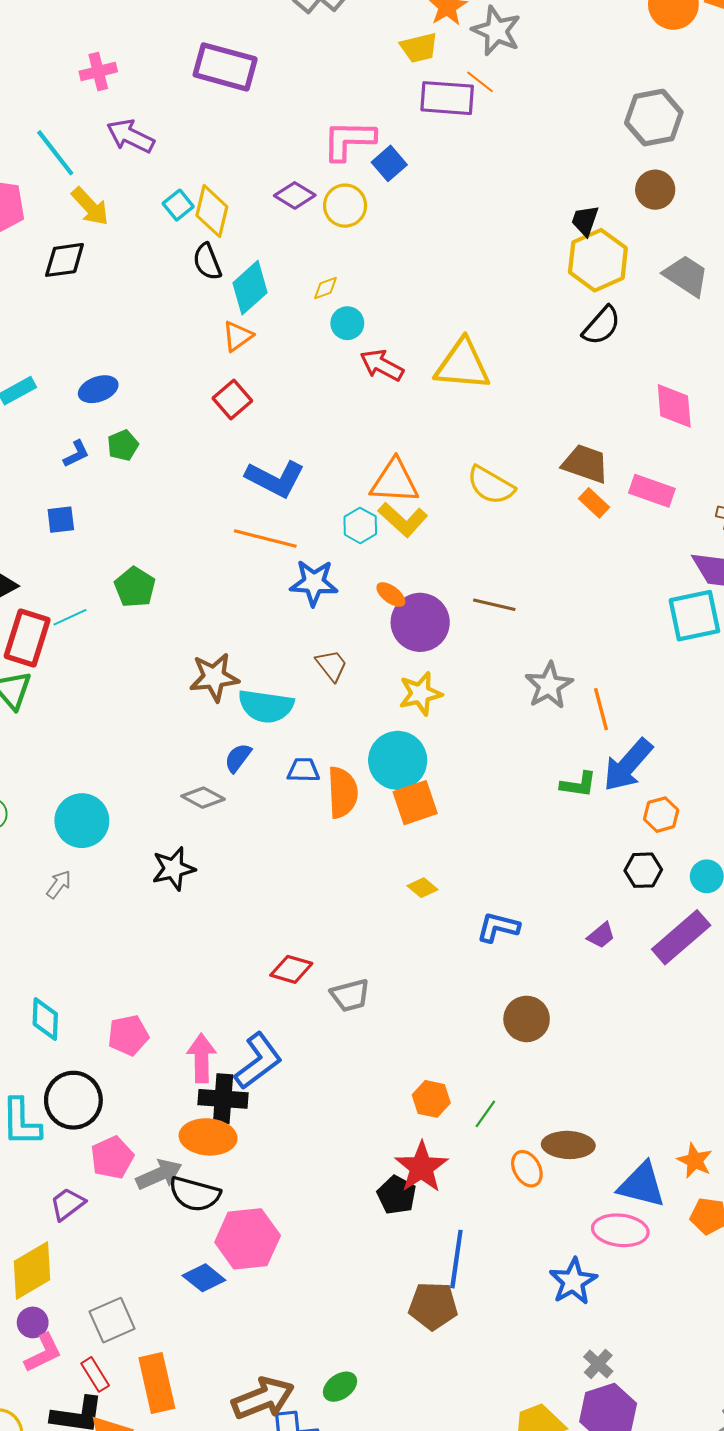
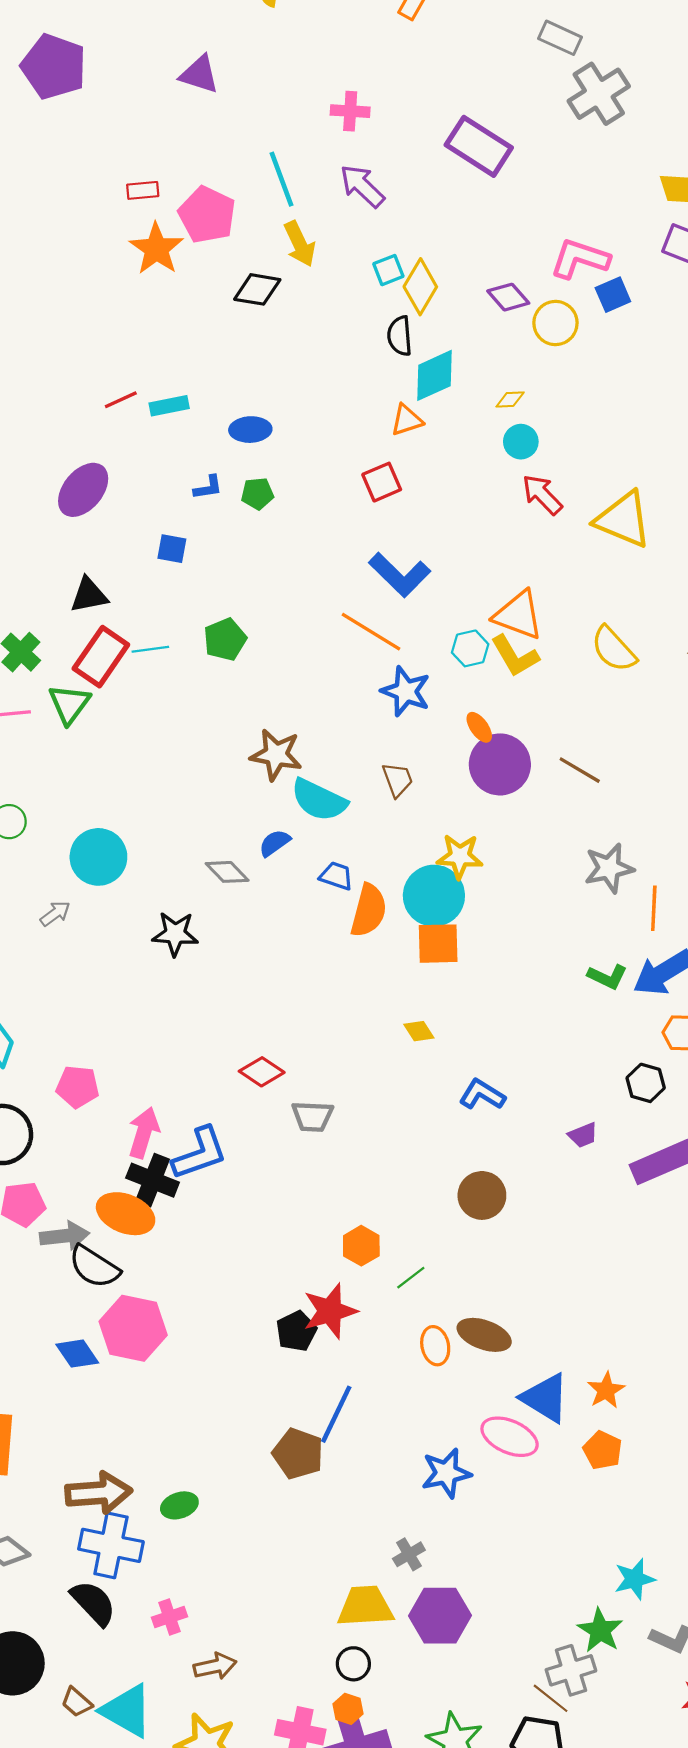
yellow star: (420, 694) -> (460, 856), moved
gray cross: (598, 1364) -> (409, 1554), moved

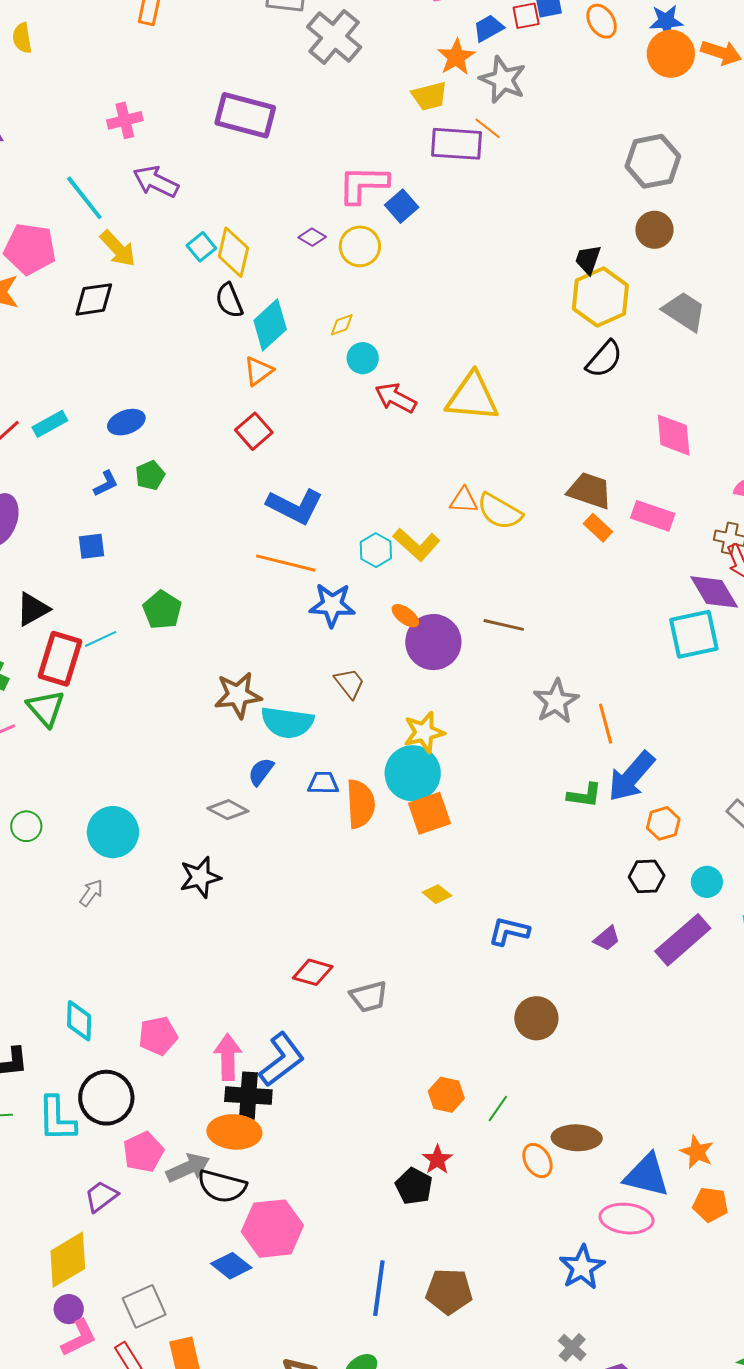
purple diamond: (508, 297) -> (312, 237), size x0.7
orange triangle: (518, 615) -> (464, 500), moved, size x0.6
red star: (330, 1311) -> (437, 1160), size x0.6
blue line: (336, 1414) -> (379, 1288), moved

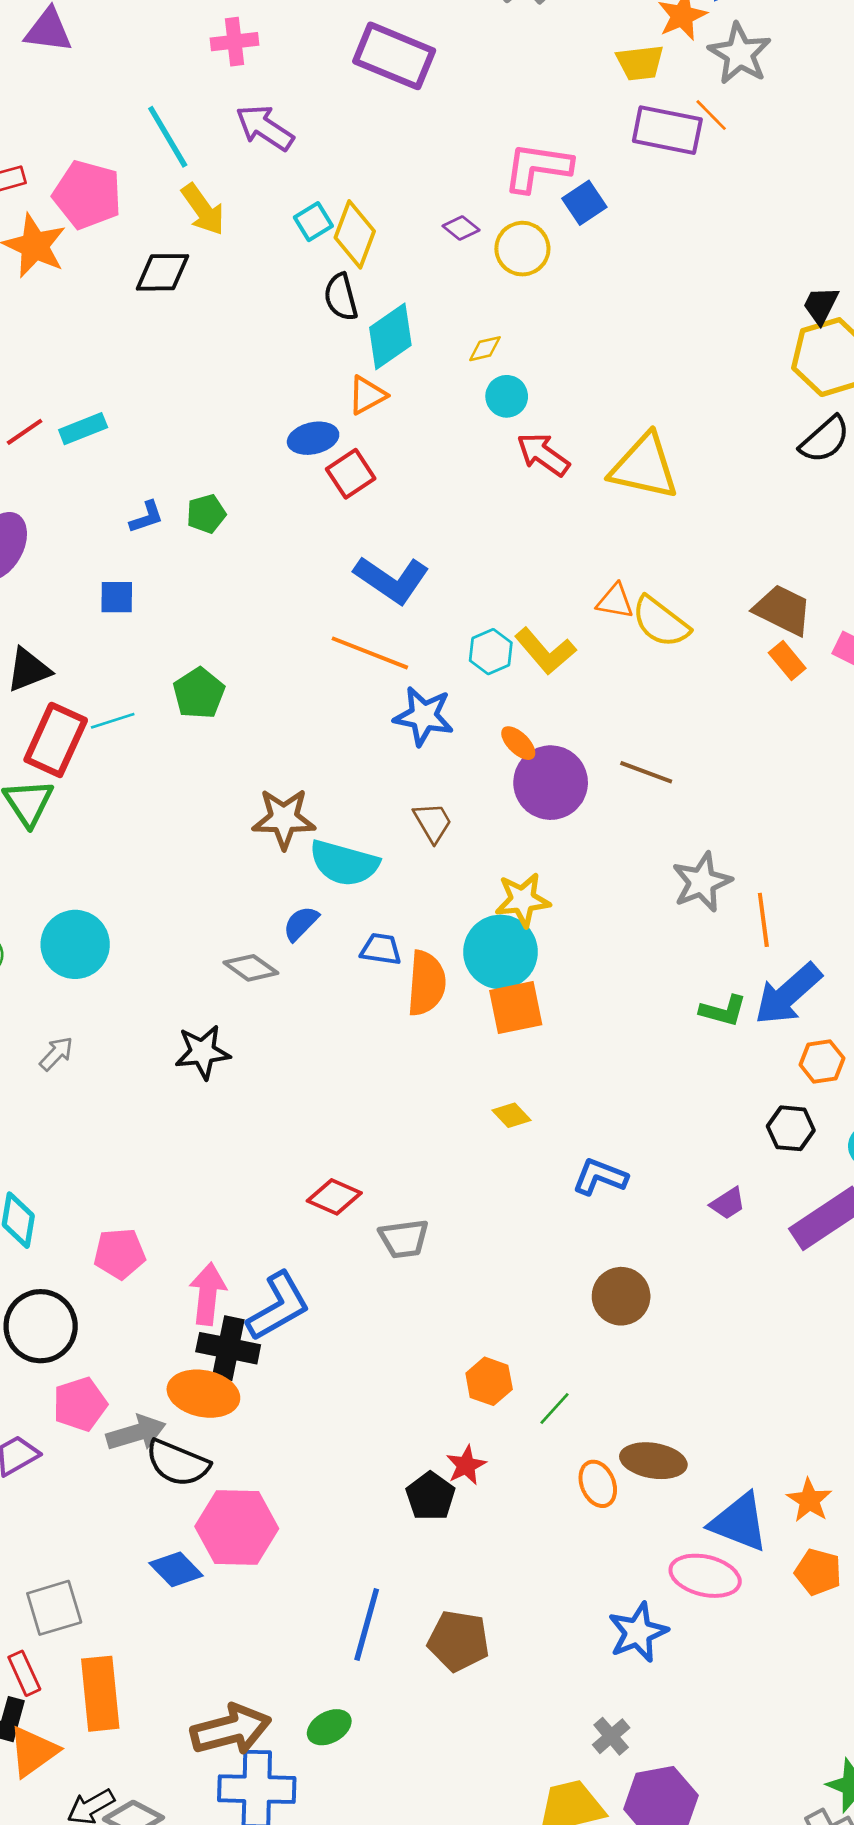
blue ellipse: (126, 422) -> (313, 438), moved
cyan circle: (113, 832) -> (75, 944), moved

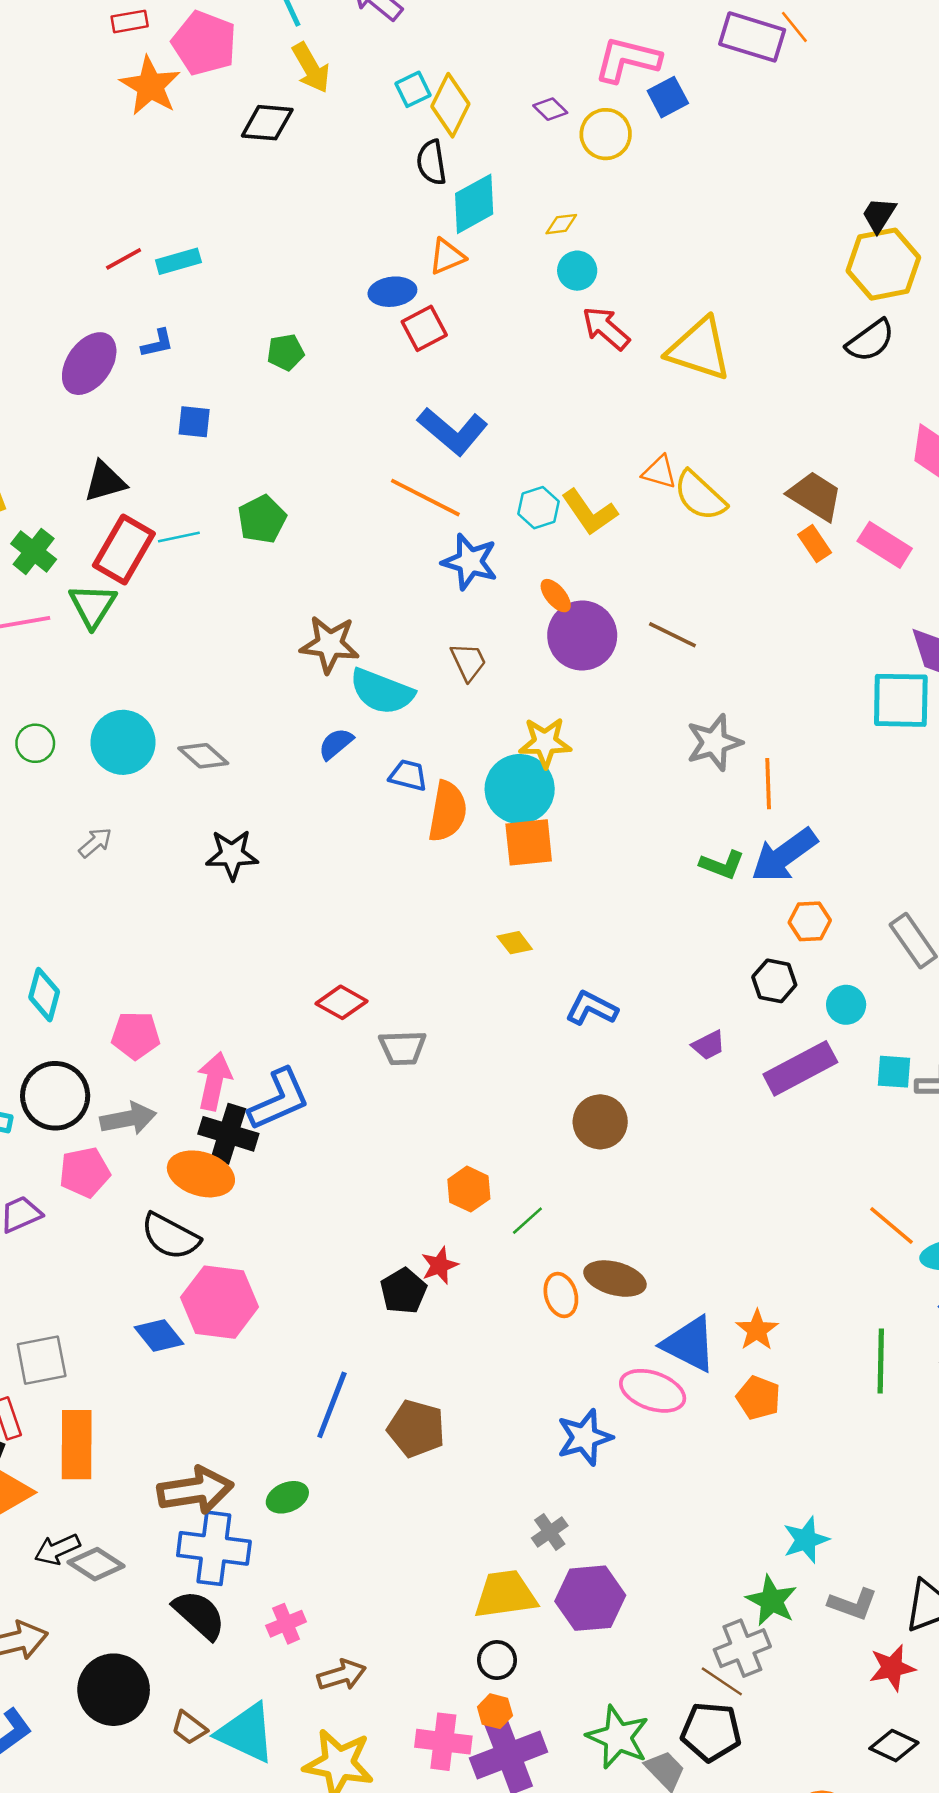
blue L-shape: (146, 517) -> (157, 343), moved
gray diamond: (251, 968) -> (203, 756), moved
gray arrow: (136, 1433) -> (128, 1119), moved

